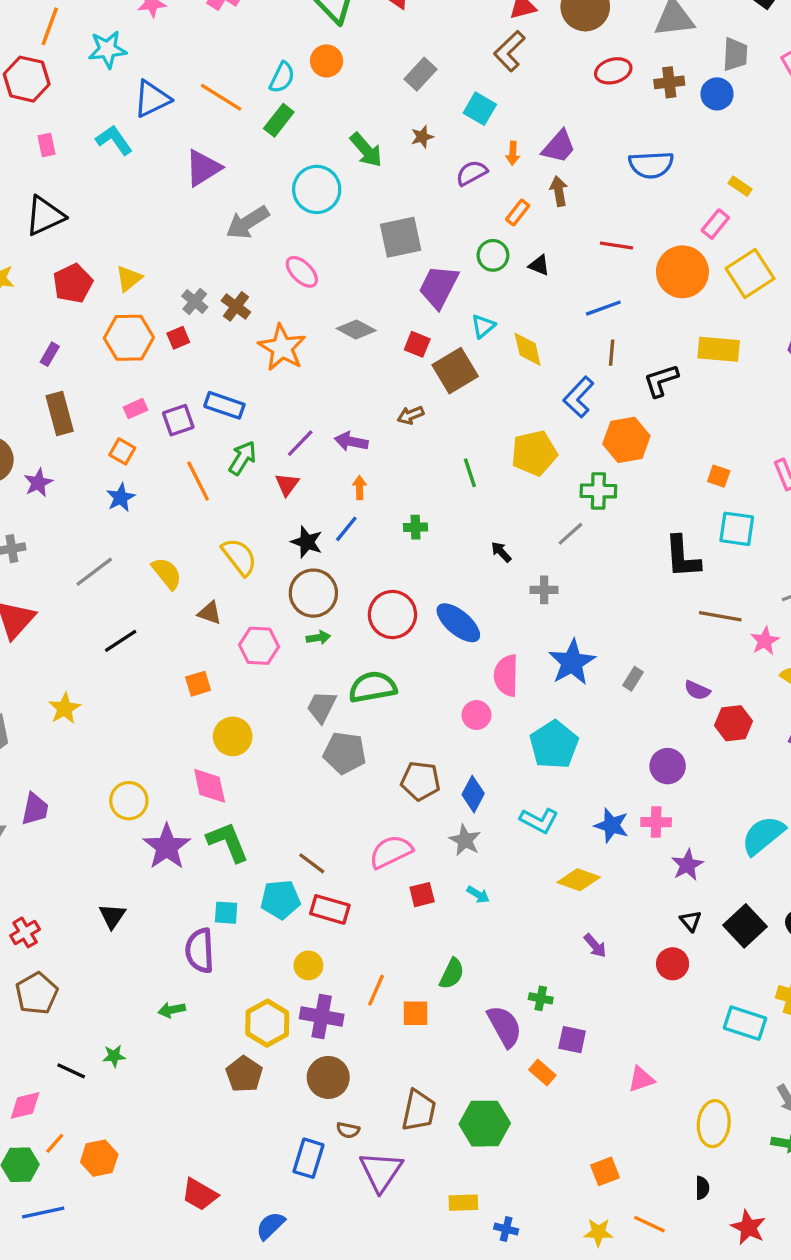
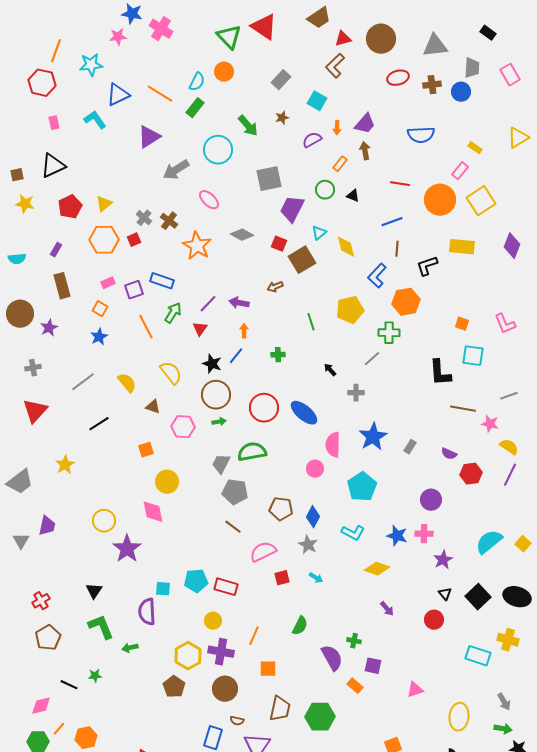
pink star: (765, 641) -> (490, 424), turned -30
green L-shape: (228, 842) -> (101, 627), moved
brown line: (312, 863) -> (233, 527), moved
orange square: (416, 1013) -> (268, 669), moved

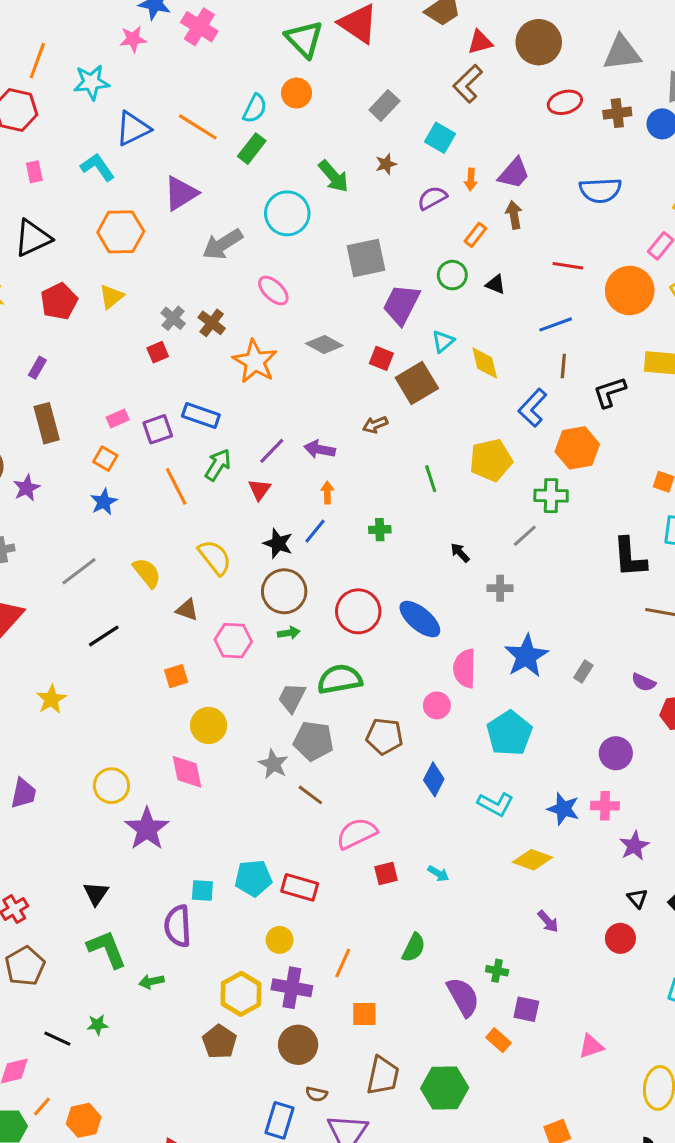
orange hexagon: (104, 240) -> (121, 232), moved
brown pentagon: (281, 509) -> (384, 736), moved
gray star: (308, 545) -> (273, 764), moved

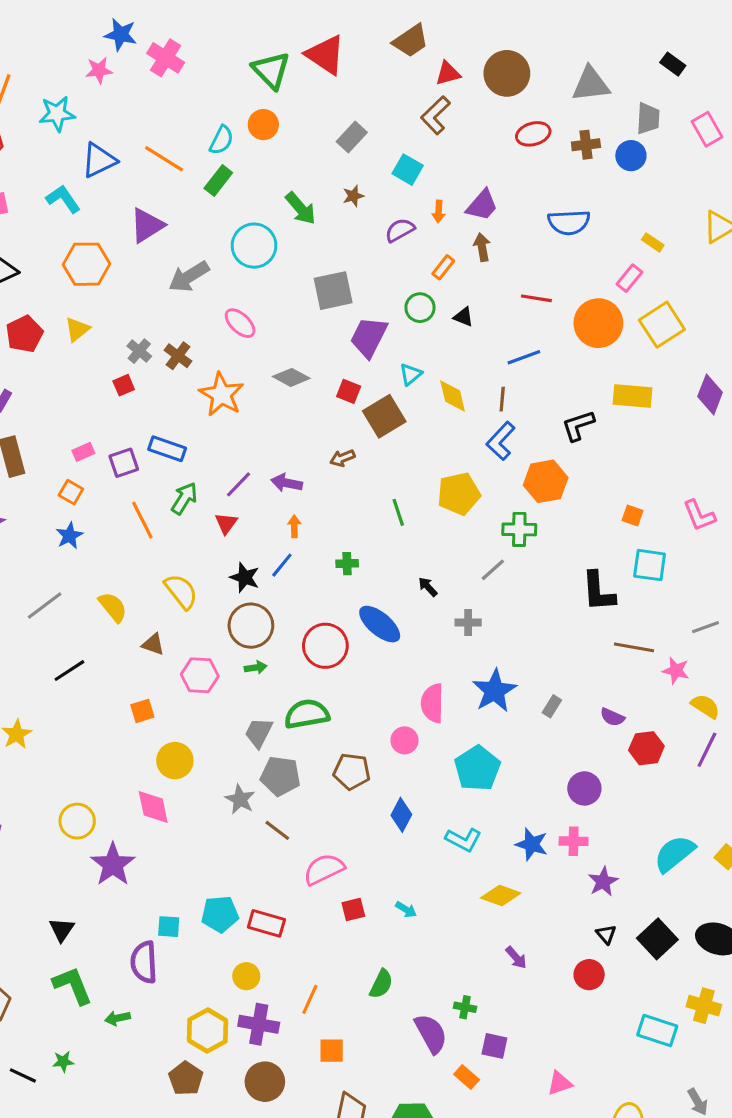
brown line: (563, 366) -> (502, 399), moved
blue ellipse: (420, 619) -> (380, 624), moved

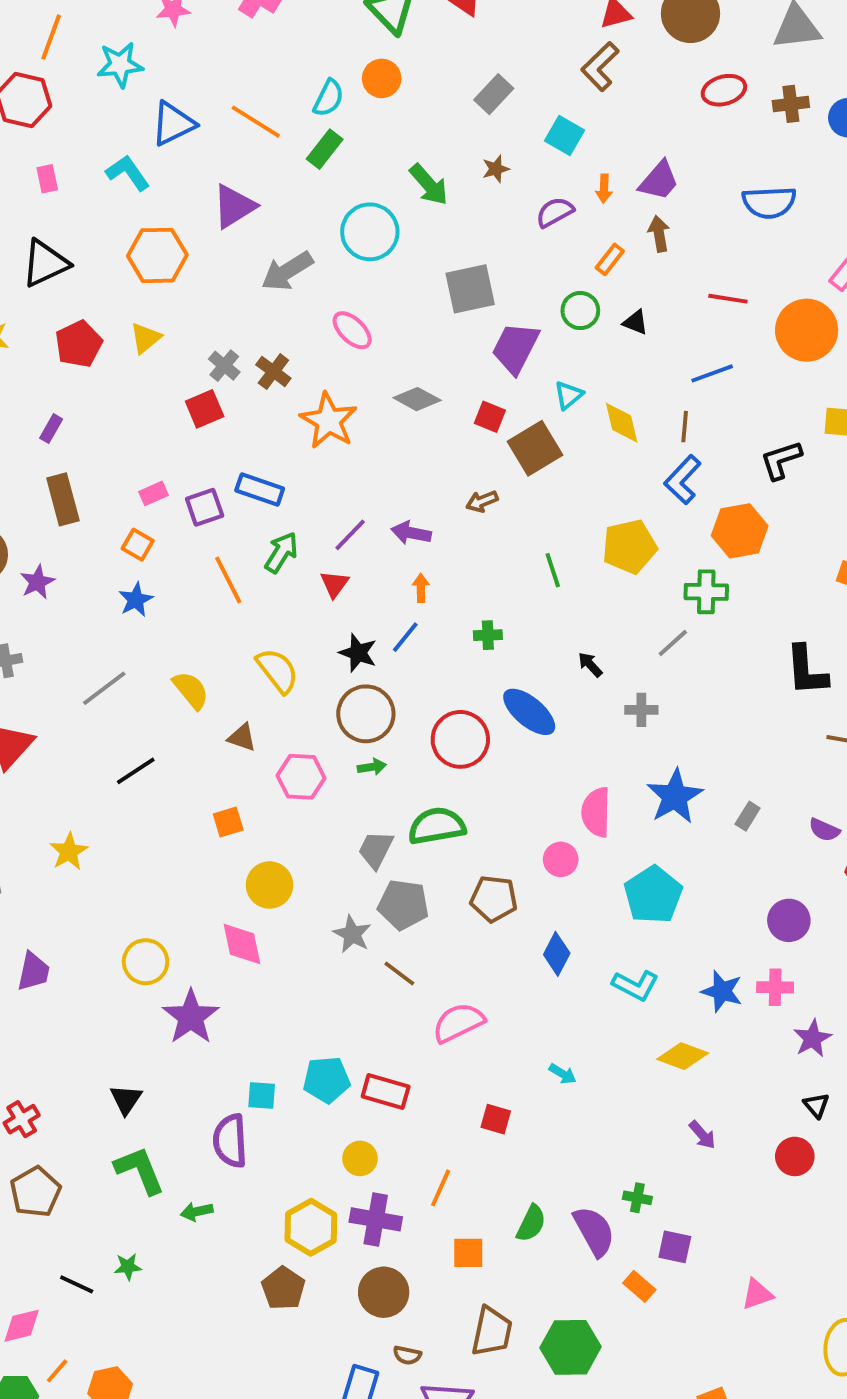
red square: (124, 385) -> (205, 409), size x1.4
red square: (353, 909) -> (496, 1119), moved, turned 30
green semicircle: (381, 984) -> (531, 1223), moved

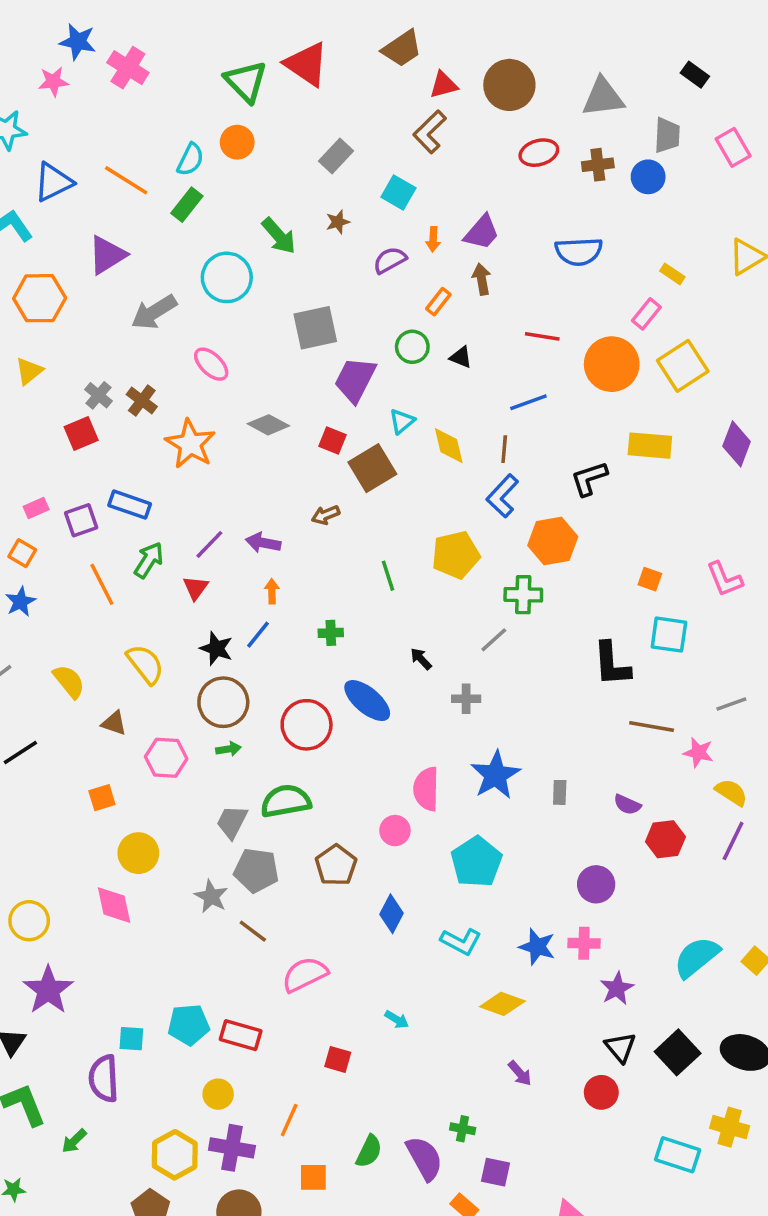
gray rectangle: (748, 816) -> (560, 792), turned -30
brown pentagon: (494, 899) -> (336, 865), turned 30
purple star: (191, 1017) -> (48, 990), moved
black triangle: (816, 1105) -> (620, 1047), size x1.4
green arrow: (197, 1212) -> (74, 1141), turned -32

